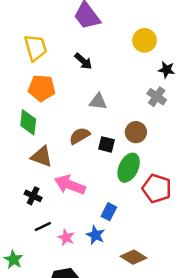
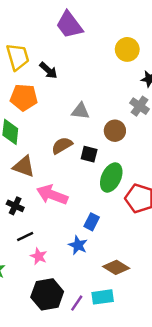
black arrow: (83, 61) -> (48, 70), moved
brown circle: (136, 132) -> (115, 131), moved
pink star: (66, 237) -> (39, 256), moved

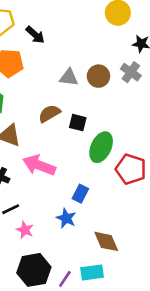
brown circle: (115, 131) -> (98, 76), moved
brown diamond: (116, 267) -> (106, 241), turned 35

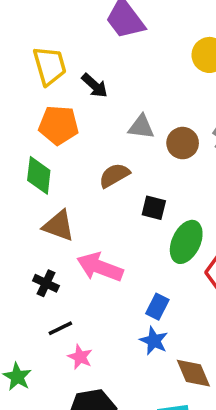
gray triangle: (69, 77) -> (141, 127), moved
brown semicircle: (49, 114) -> (114, 175), moved
blue star: (66, 218) -> (154, 341), moved

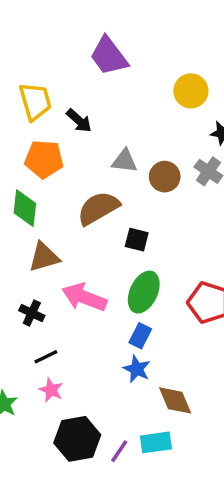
brown semicircle: (114, 175) -> (98, 208), size x1.4
brown triangle: (59, 226) -> (44, 257), turned -36
green ellipse: (186, 242) -> (144, 292), moved
pink star: (80, 357) -> (51, 390), moved

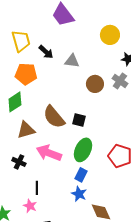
gray triangle: (124, 161) -> (72, 61), moved
green diamond: (25, 208) -> (15, 102), turned 50
brown semicircle: (98, 208) -> (54, 117), moved, turned -100
black line: (46, 357) -> (37, 188), moved, turned -64

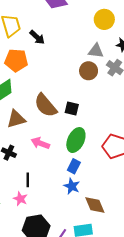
gray triangle: (72, 61) -> (96, 51), moved
pink arrow: (49, 153) -> (40, 143), size x0.7

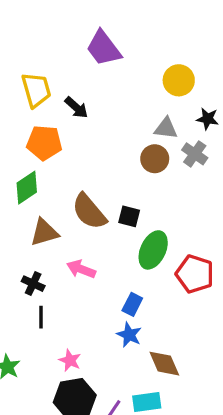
green ellipse: (76, 140) -> (153, 250), moved
black line: (28, 180) -> (41, 317), moved
pink star: (20, 199) -> (70, 360), moved

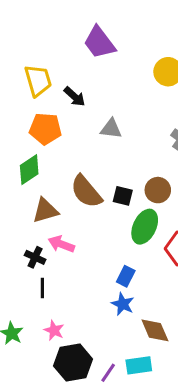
gray triangle: (166, 128) -> (111, 129), moved
brown circle: (155, 159) -> (158, 190), moved
pink arrow: (81, 269) -> (61, 244), moved
pink star: (70, 360) -> (54, 330), moved

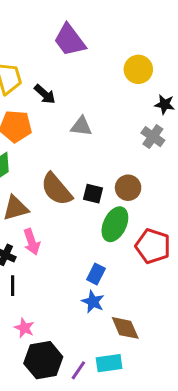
pink arrow: (61, 244) -> (32, 242), turned -130

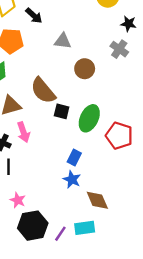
brown circle: (128, 188) -> (85, 69), moved
black square: (93, 194) -> (62, 111), moved

